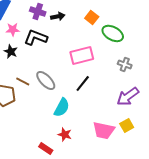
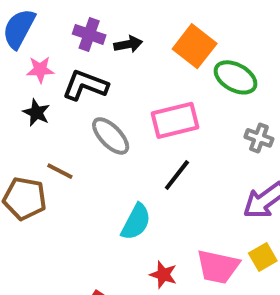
orange square: (92, 18) -> (195, 46), size x1.5
gray ellipse: (46, 80) -> (111, 136), moved
red star: (65, 134) -> (163, 275), moved

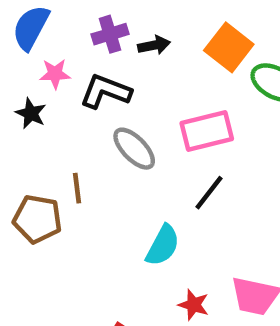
purple cross: (89, 34) -> (110, 34), turned -36
black star: (36, 113) -> (31, 113), moved
brown line: (60, 171) -> (77, 188), turned 56

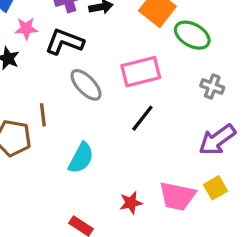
cyan semicircle: (163, 245) -> (81, 158), moved
red star: (194, 305) -> (131, 203), turned -30

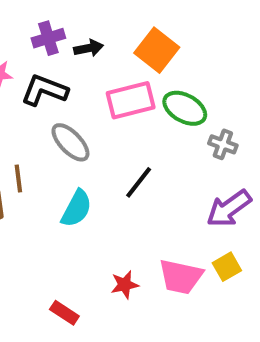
green ellipse: (192, 35) -> (185, 108), moved
pink rectangle: (141, 72) -> (131, 100), moved
cyan semicircle: (81, 158) -> (76, 209), moved

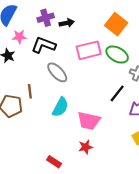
orange square: (157, 50) -> (116, 24), moved
black line: (139, 182) -> (117, 93), moved
pink trapezoid: (181, 277) -> (89, 121), moved

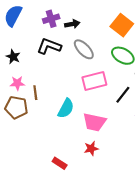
pink star: (19, 37) -> (17, 83), moved
pink rectangle: (89, 50) -> (94, 81), moved
gray ellipse: (57, 72) -> (84, 49), moved

